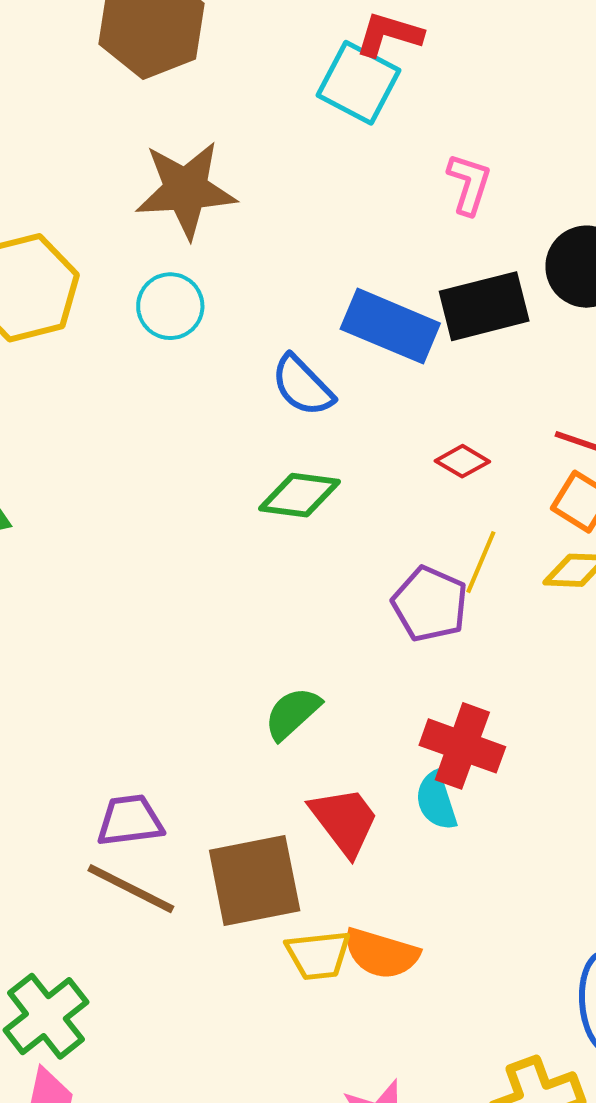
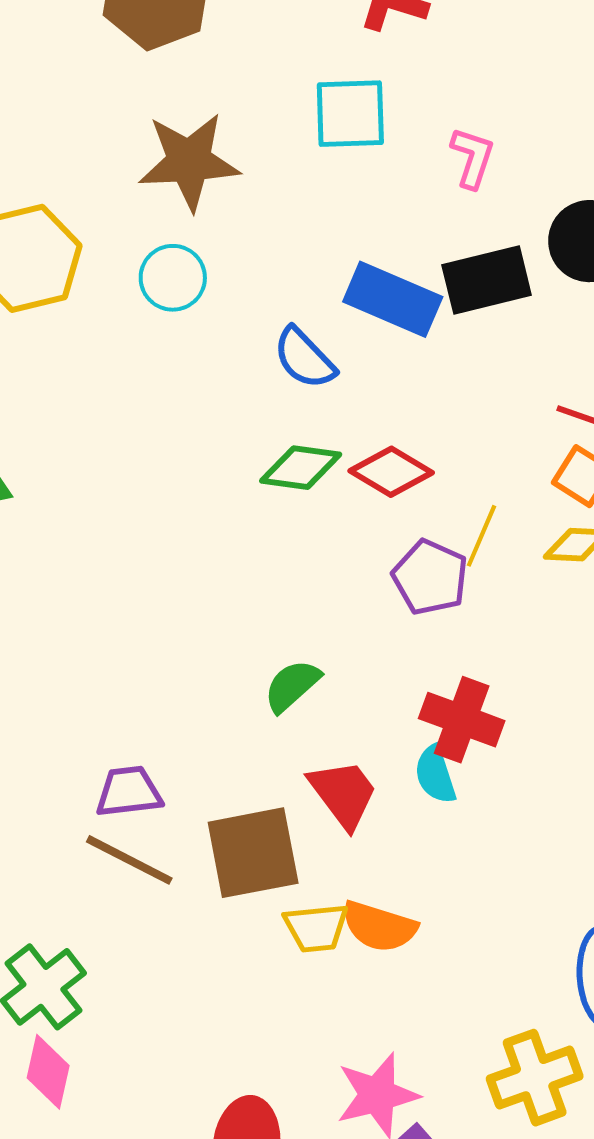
cyan square: (358, 83) -> (350, 114), moved, turned -30
red diamond: (462, 461) -> (391, 472), moved, size x1.5

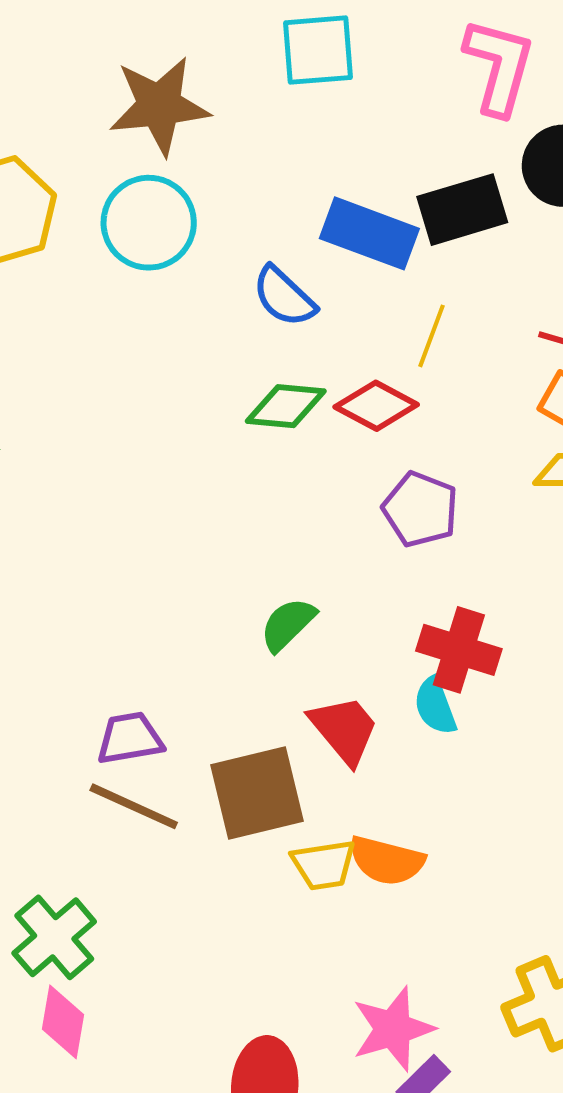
pink L-shape: (472, 158) -> (499, 66), moved, size x1.6
cyan circle: (173, 278) -> (149, 223), size x1.4
yellow line: (482, 536) -> (432, 336), moved

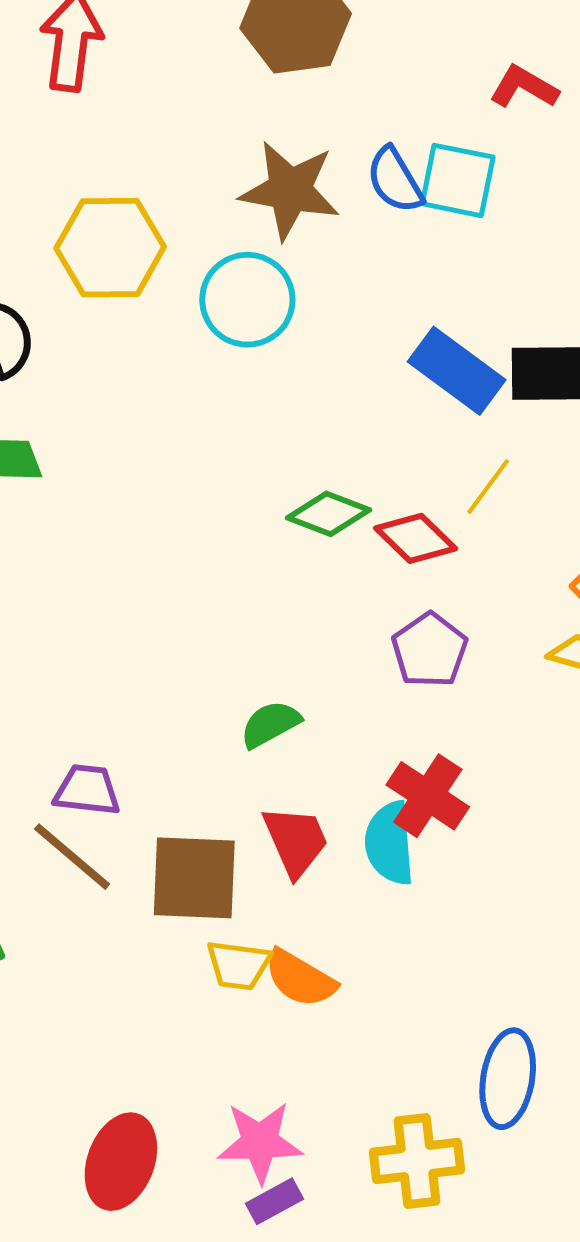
blue semicircle: (284, 297) -> (395, 180), moved
cyan semicircle: (435, 706) -> (390, 843), size x1.4

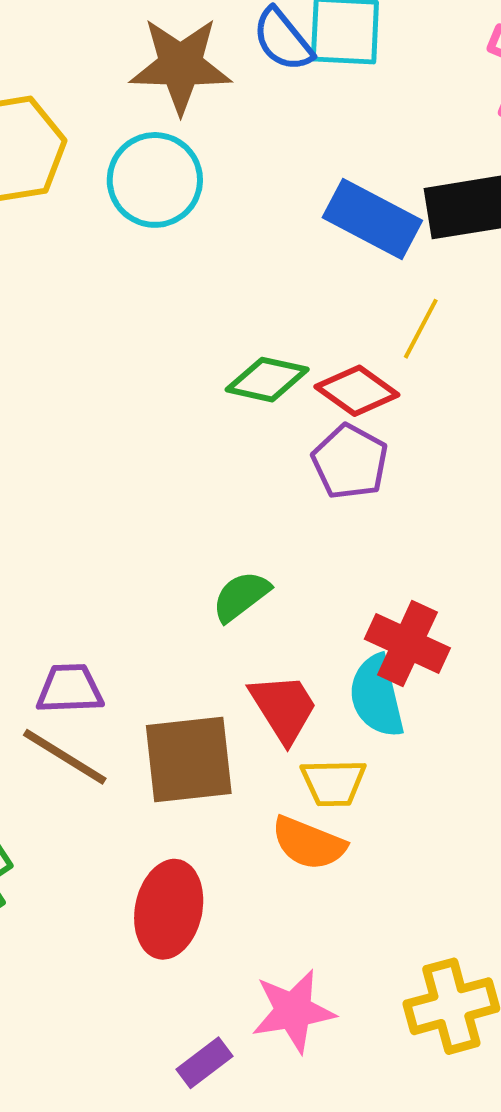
purple pentagon: (430, 650) -> (350, 462), moved
yellow trapezoid: (239, 965) -> (333, 783), moved
red ellipse: (121, 1162) -> (169, 909), moved
purple rectangle: (274, 1201) -> (205, 1063), moved

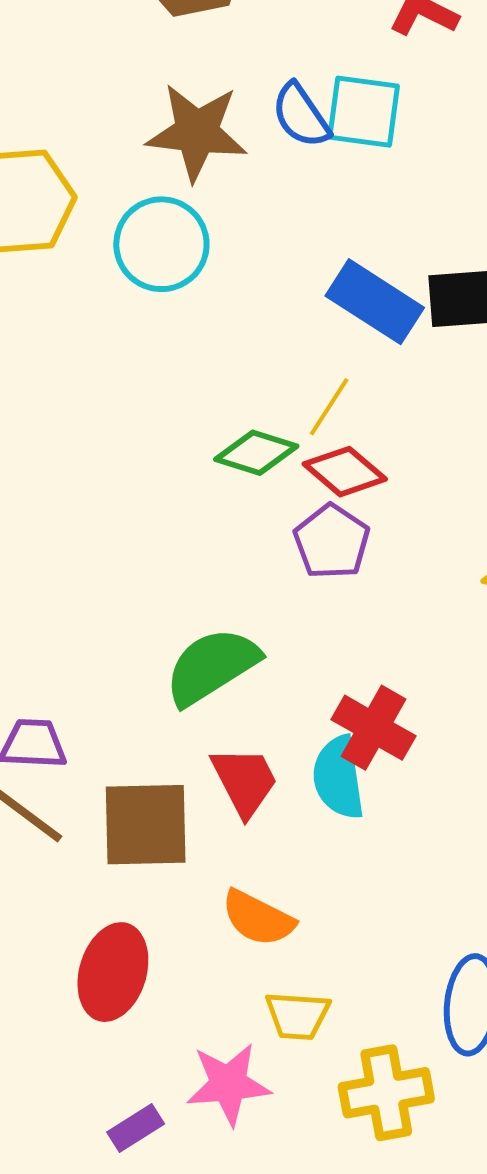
yellow line: (421, 329) -> (329, 407), moved
green semicircle: (241, 596) -> (212, 666), size x1.6
yellow trapezoid: (333, 783) -> (298, 1016), moved

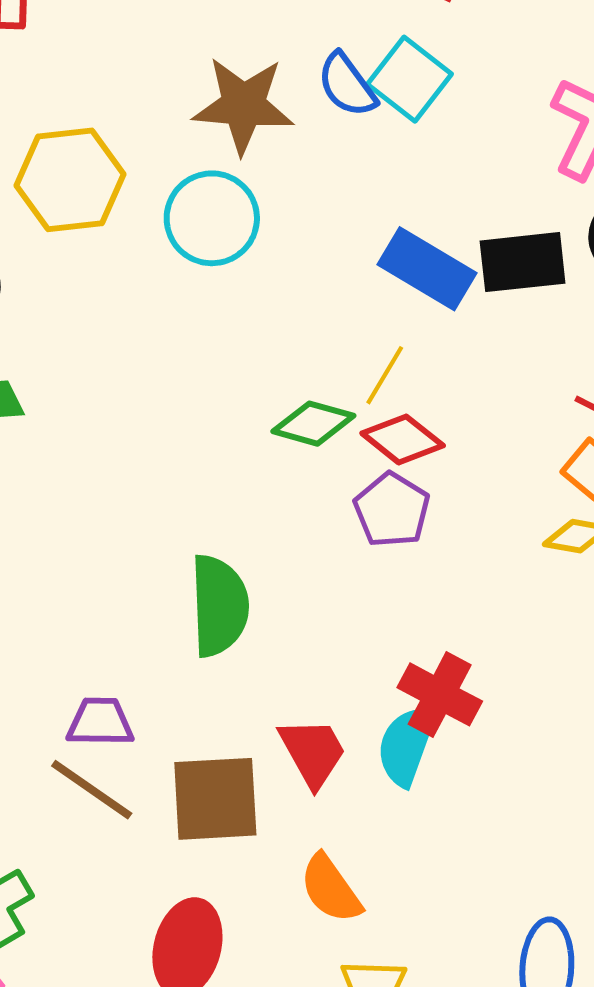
cyan square: (364, 112) -> (409, 79), turned 32
green semicircle: (212, 666) -> (219, 606), moved, turned 122
cyan semicircle: (338, 777) -> (406, 745), turned 30
orange semicircle: (258, 918) -> (331, 889), turned 30

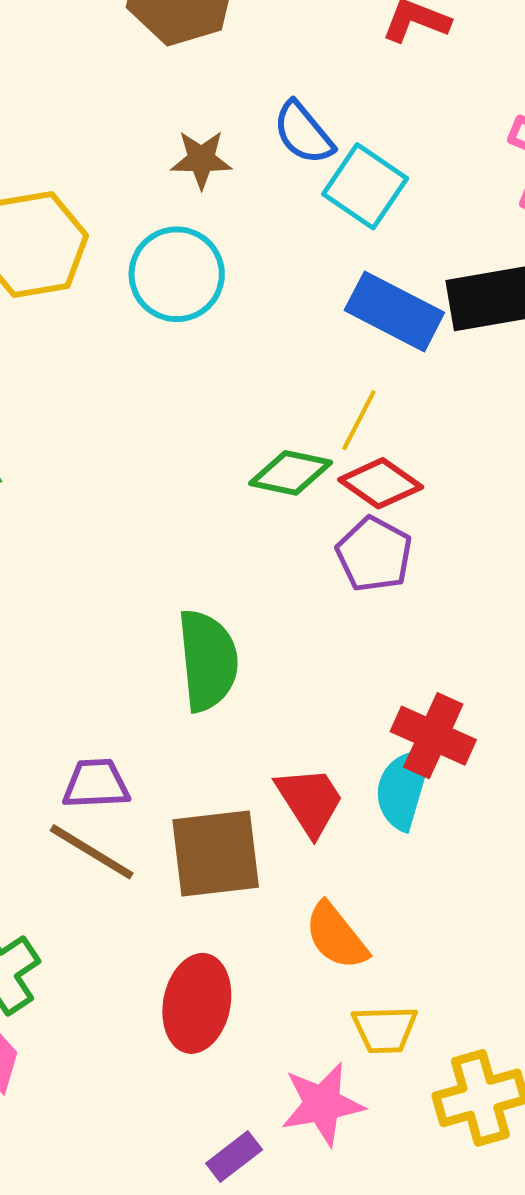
cyan square: (409, 79) -> (365, 186), moved
brown star: (243, 105) -> (201, 159), size x0.6

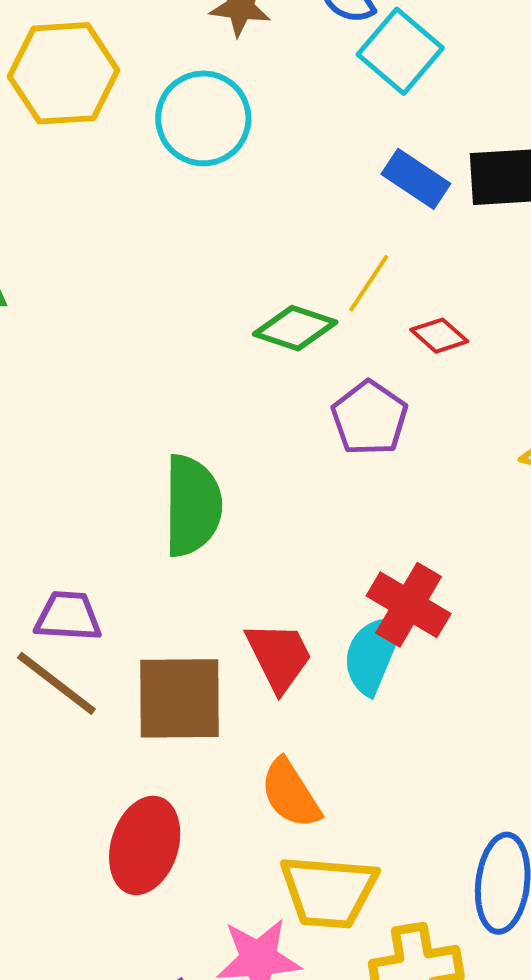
blue rectangle: (394, 311) -> (416, 179), size x0.7
red diamond: (381, 483) -> (439, 336), moved, size x0.7
yellow trapezoid: (385, 1029) -> (329, 892), size x1.5

